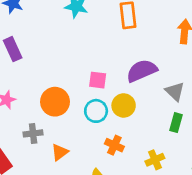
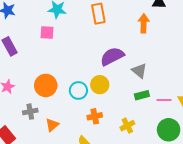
pink square: (98, 80) -> (47, 33), moved
green rectangle: (176, 123) -> (142, 95), turned 64
orange cross: (114, 145) -> (95, 116), turned -32

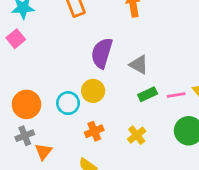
pink square: (47, 33) -> (16, 39), turned -32
purple semicircle: (112, 56) -> (102, 53), turned -35
gray cross: (30, 112) -> (25, 136), moved

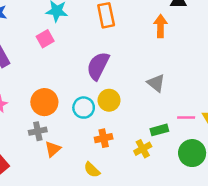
purple semicircle: (102, 53) -> (98, 66), moved
green rectangle: (148, 94) -> (159, 130), moved

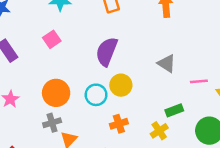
pink square: (45, 39) -> (52, 39), moved
pink line: (186, 118) -> (199, 81), moved

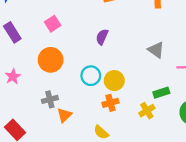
purple semicircle: (107, 52) -> (102, 37), size x0.6
yellow circle: (121, 85) -> (114, 81), moved
orange circle: (56, 93) -> (51, 60), moved

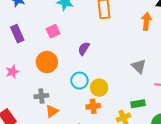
purple semicircle: (102, 37) -> (84, 49), moved

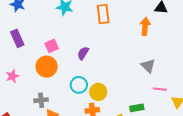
pink square: (53, 31) -> (52, 46), moved
gray triangle: (139, 66) -> (148, 66), moved

